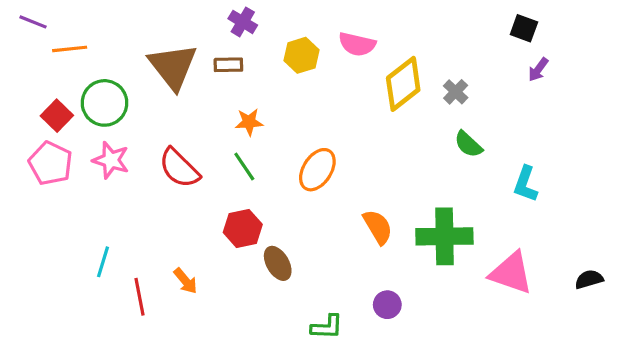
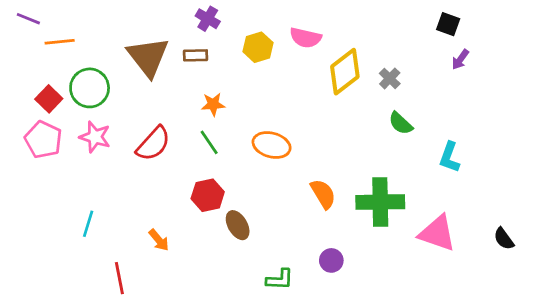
red semicircle: (179, 168) -> (153, 144), turned -93
orange ellipse: (317, 170) -> (272, 145), turned 72
black semicircle: (589, 279) -> (504, 239), turned -110
red line: (139, 297) -> (119, 278), moved

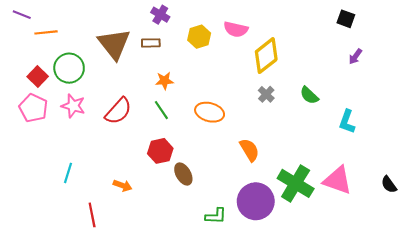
purple arrow: (460, 59) -> (355, 57), moved
gray cross: (390, 78) -> (266, 94), moved
green cross: (380, 202) -> (296, 183), moved, turned 32
orange arrow: (159, 240) -> (123, 186), turned -30
purple circle: (331, 260) -> (256, 201), size x2.0

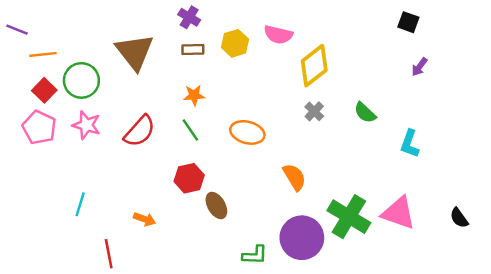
purple line: (22, 15) -> (17, 30), moved
orange line: (46, 32) -> (43, 54), moved
brown rectangle: (151, 43) -> (193, 49), moved

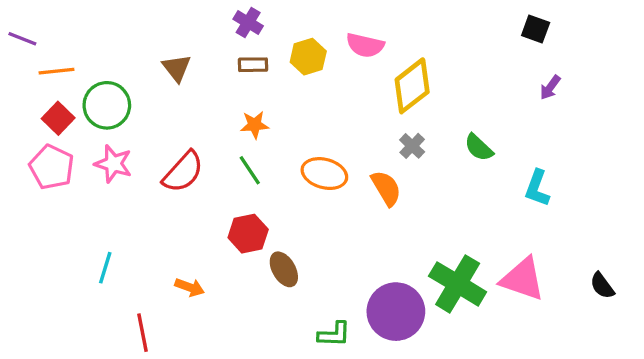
brown triangle: (135, 52) -> (177, 68), size x0.6
orange semicircle: (294, 177) -> (386, 188), moved

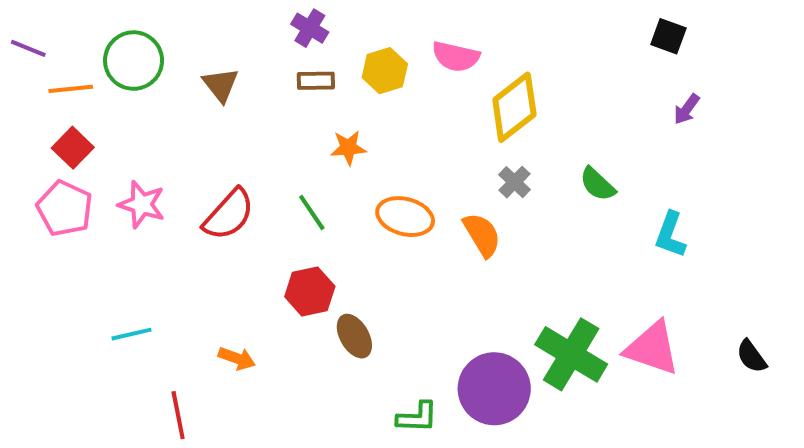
green circle: (107, 105) -> (134, 61), moved
orange star: (255, 125) -> (348, 148), moved
cyan line: (105, 268) -> (132, 334), turned 60

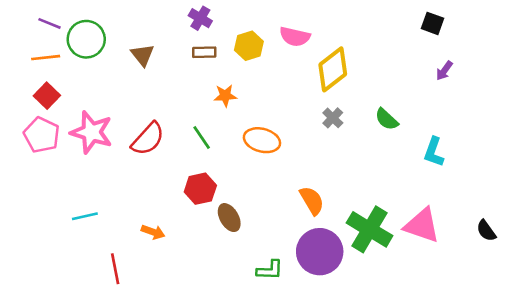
purple line: (28, 48) -> (50, 23), moved
pink star: (142, 204) -> (91, 132), size x1.4
orange semicircle: (482, 235) -> (312, 201), moved

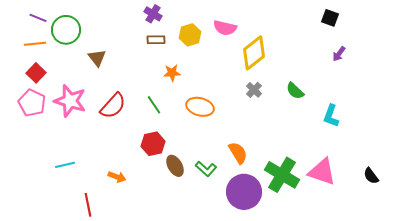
brown triangle: (143, 55) -> (97, 58), moved
green L-shape: (270, 270) -> (206, 169), moved, turned 40

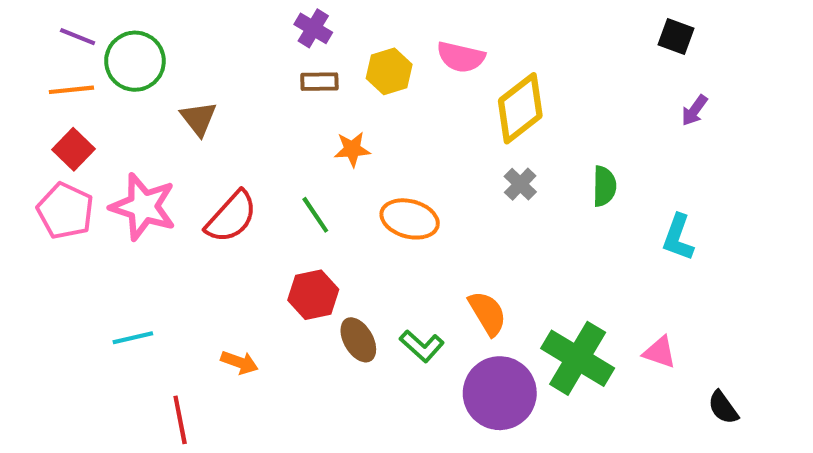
green semicircle: (295, 91) -> (604, 186), turned -132
pink triangle: (322, 172) -> (660, 352), size x0.6
black semicircle: (371, 176) -> (723, 407), moved

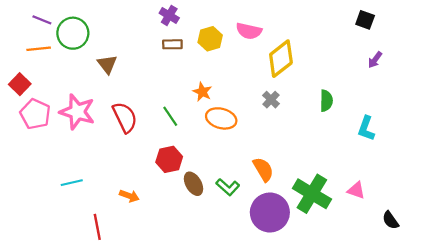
red square: (73, 149) -> (20, 84), moved
orange star: (352, 149) -> (202, 92), moved, turned 30
gray cross: (520, 184) -> (271, 100), moved
red semicircle: (231, 217) -> (125, 117), turned -68

